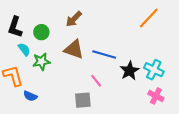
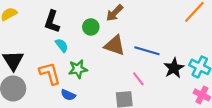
green circle: (41, 32) -> (91, 27), moved
green star: (41, 62) -> (78, 69), moved

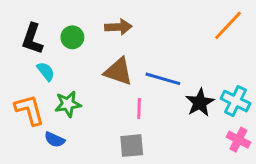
brown arrow: (115, 13) -> (118, 27), turned -138
green circle: (91, 27) -> (72, 37), moved
pink line: (138, 79) -> (139, 108), moved, turned 40

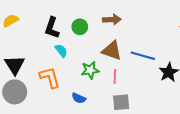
green star: (68, 104) -> (90, 70), moved
pink line: (139, 108) -> (115, 76), moved
blue semicircle: (55, 140) -> (79, 98), moved

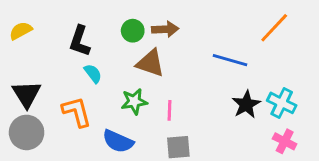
green circle: (80, 27) -> (133, 31), moved
brown triangle: (112, 51) -> (150, 63), moved
blue line: (143, 56) -> (230, 60), moved
blue semicircle: (79, 98) -> (118, 141), size x1.5

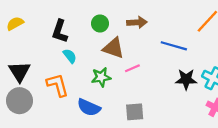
brown arrow: (165, 29) -> (137, 22), moved
black star: (246, 104) -> (186, 79), turned 30
pink line: (170, 110) -> (132, 68), moved, turned 64

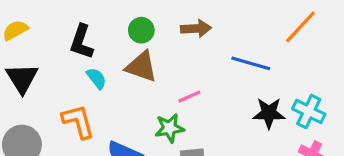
brown triangle: (113, 48) -> (141, 67), moved
black triangle: (19, 72) -> (22, 78), moved
green star: (101, 77) -> (169, 128), moved

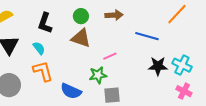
cyan semicircle: (97, 78) -> (39, 48), moved

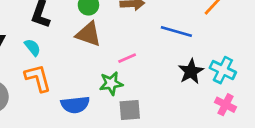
black star: (158, 66) -> (191, 71), turned -30
blue semicircle: (71, 91) -> (75, 105), turned -30

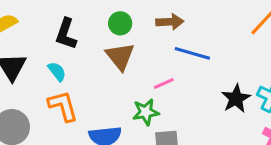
blue line: (176, 31) -> (192, 53), moved
brown triangle: (88, 34) -> (120, 56), turned 32

